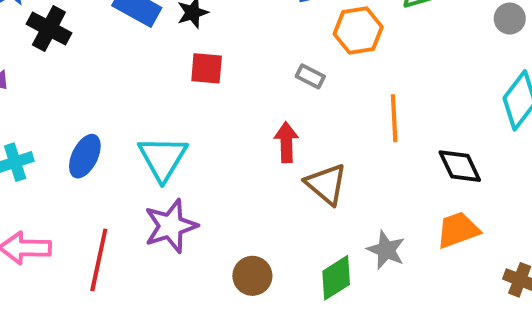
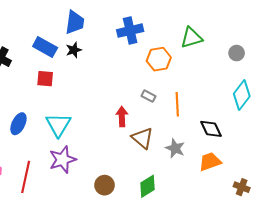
red square: (207, 68) -> (45, 79), moved
gray rectangle: (310, 76) -> (149, 96), moved
gray star: (386, 250) -> (175, 148), moved

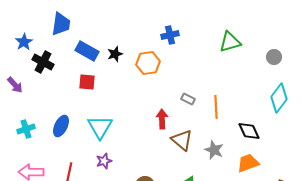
blue trapezoid: (75, 22) -> (61, 24), moved
blue cross: (130, 31) -> (170, 35), size x0.7
orange hexagon: (159, 59) -> (148, 63), moved
purple star: (63, 160) -> (104, 161), size x0.6

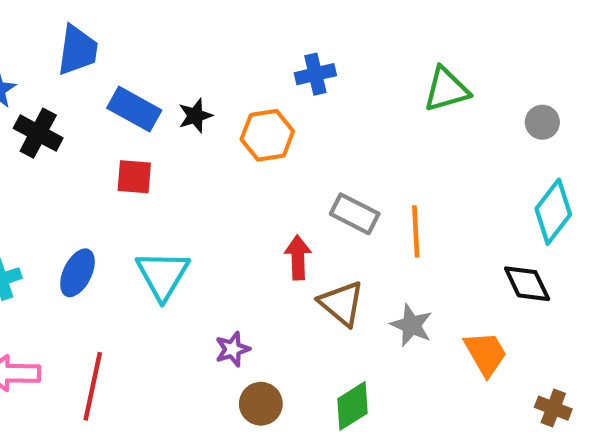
gray rectangle: (188, 99) -> (355, 214), size x1.5
black diamond: (249, 131) -> (527, 284), moved
purple star: (104, 161) -> (232, 349), moved
orange trapezoid: (248, 163) -> (486, 354), turned 80

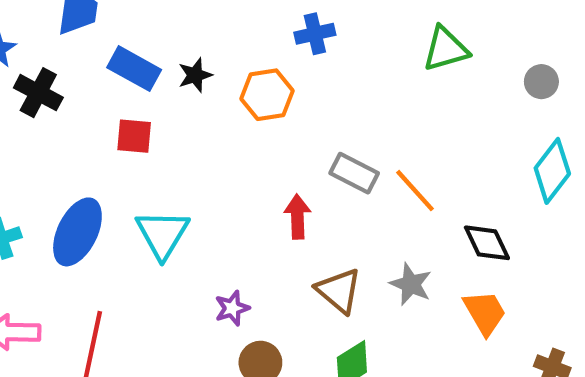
orange line: (416, 231) -> (415, 191), turned -39
blue ellipse: (77, 273) -> (77, 232), size x1.4
black diamond: (527, 284) -> (487, 243), moved
brown triangle: (342, 303) -> (339, 291), moved

